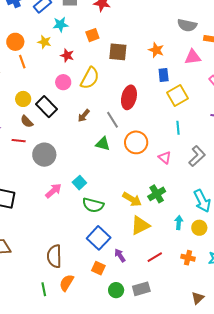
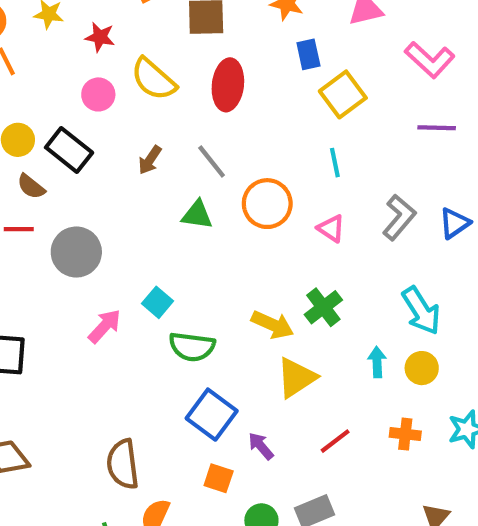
yellow semicircle: (90, 78) -> (153, 79), turned 110
red ellipse: (129, 97) -> (228, 85), moved
cyan line: (178, 128) -> (335, 163), moved

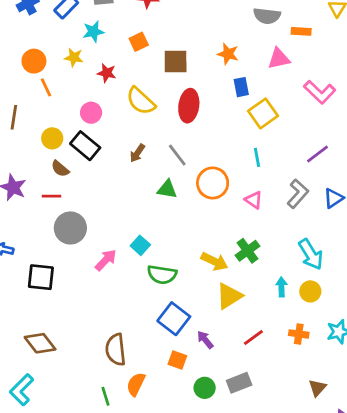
pink circle: (98, 94) -> (91, 113), moved
purple line: (437, 128) -> (317, 154), moved, turned -40
gray circle: (76, 252) -> (70, 228), moved

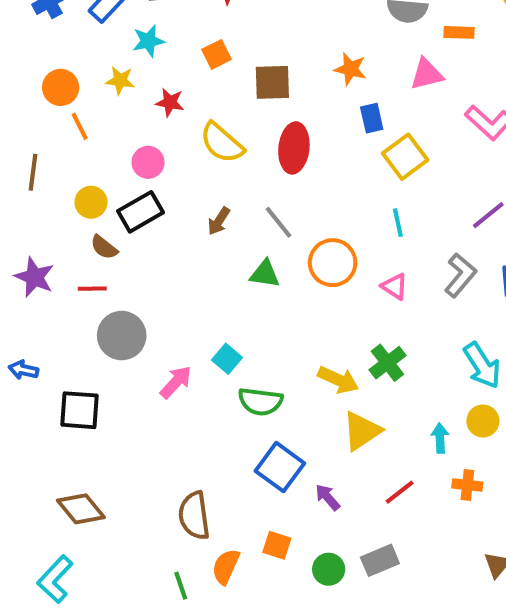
black rectangle: (85, 146) -> (141, 212), turned -68
cyan arrow: (281, 287) -> (440, 438), moved
orange square: (177, 360) -> (277, 545), moved

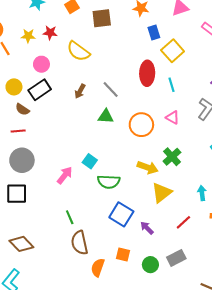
yellow star: (120, 80) -> (28, 36), moved
red ellipse: (294, 148) -> (147, 73), moved
orange circle: (333, 263) -> (141, 125), moved
gray circle: (122, 336) -> (22, 160), moved
green line: (181, 586) -> (70, 217), moved

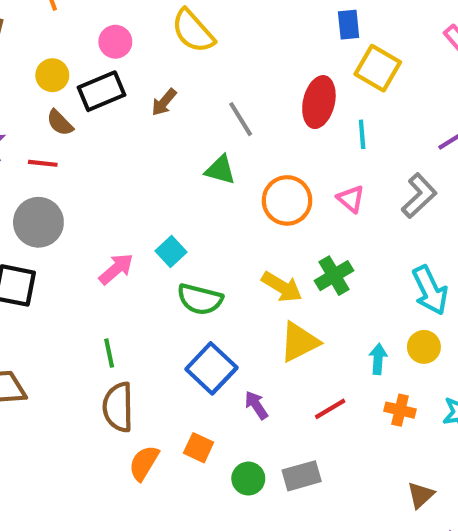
yellow square: (173, 51) -> (378, 68), turned -30
brown arrow: (80, 91) -> (164, 102), moved

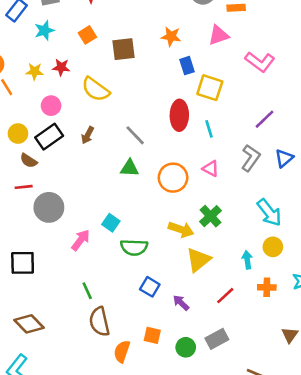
gray circle: (38, 222) -> (49, 207), moved
blue square: (211, 368) -> (150, 287), size x0.7

